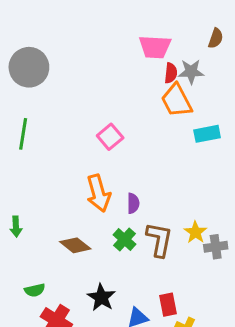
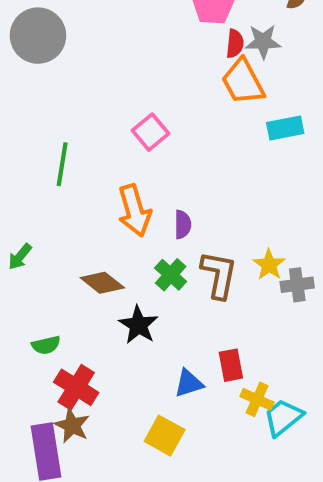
green line: (23, 134) -> (62, 164), moved
green arrow: (16, 226) -> (20, 257), turned 42
black star: (101, 297) -> (138, 325), moved

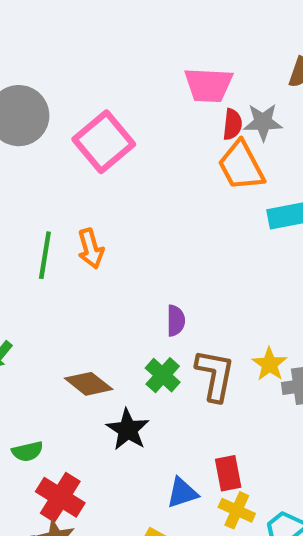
pink square: (151, 132) -> (104, 142), moved, size x1.5
orange arrow: (134, 210) -> (91, 249), moved, size x0.7
yellow cross: (257, 399) -> (237, 510), moved

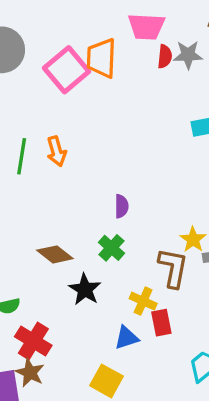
orange trapezoid: (241, 166) -> (101, 58), moved, turned 30
brown L-shape: (215, 375) -> (173, 268), moved
yellow cross: (237, 510) -> (143, 301), moved

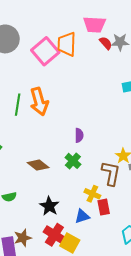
red semicircle: (165, 56) -> (106, 43), turned -48
orange arrow: (57, 151) -> (39, 101), size x1.5
black star: (85, 289) -> (49, 206), moved
red cross: (33, 341) -> (54, 235), moved
brown star: (30, 373) -> (23, 238), turned 30

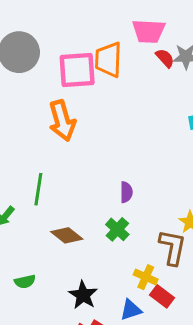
pink square: (45, 51) -> (77, 70), turned 36
orange arrow: (39, 101) -> (62, 121), moved
green line: (18, 105) -> (38, 189), moved
red rectangle: (104, 207) -> (162, 296), turned -42

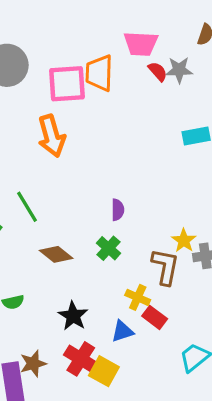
green line: (38, 189) -> (27, 207), turned -40

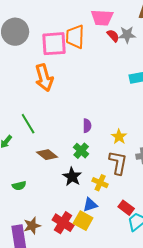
yellow star: (184, 241) -> (119, 137), moved
black star: (73, 316) -> (72, 177), moved
red rectangle: (155, 317) -> (126, 208), moved
yellow square: (104, 371) -> (83, 221), moved

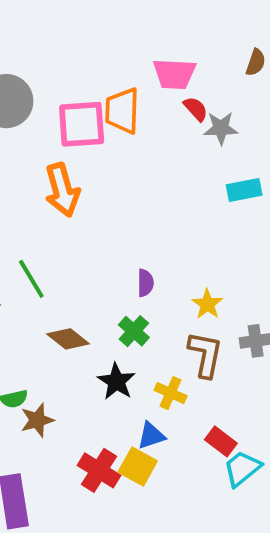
gray star: (127, 35) -> (221, 128), moved
brown star: (32, 226) -> (37, 420), moved

